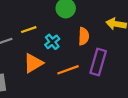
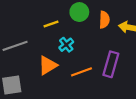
yellow line: (29, 30) -> (51, 24), moved
orange semicircle: (84, 36) -> (104, 20), moved

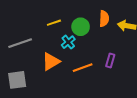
green circle: (79, 12) -> (81, 27), moved
purple rectangle: (111, 64) -> (110, 61), size x0.6

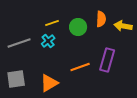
cyan cross: (68, 42) -> (48, 41), moved
purple rectangle: (110, 61) -> (107, 60), size x1.6
orange triangle: (51, 62) -> (49, 83), moved

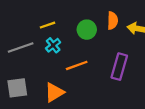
yellow line: (52, 23) -> (48, 25), moved
orange line: (80, 67) -> (77, 65), moved

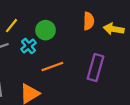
yellow line: (48, 25) -> (11, 26), moved, turned -32
green circle: (87, 30) -> (46, 30), moved

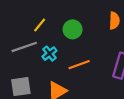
cyan cross: (28, 46) -> (49, 54), moved

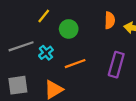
yellow line: (40, 25) -> (44, 16), moved

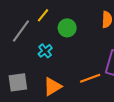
gray line: (21, 46) -> (21, 31), moved, turned -35
orange line: (75, 64) -> (90, 78), moved

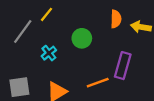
green circle: (67, 28) -> (82, 38), moved

